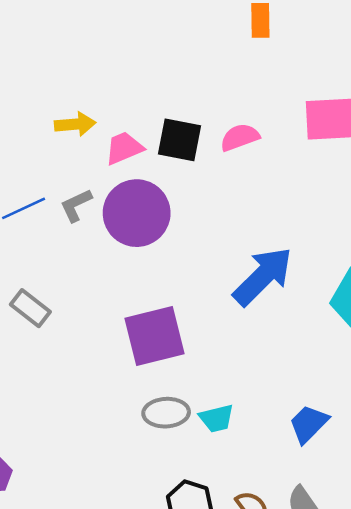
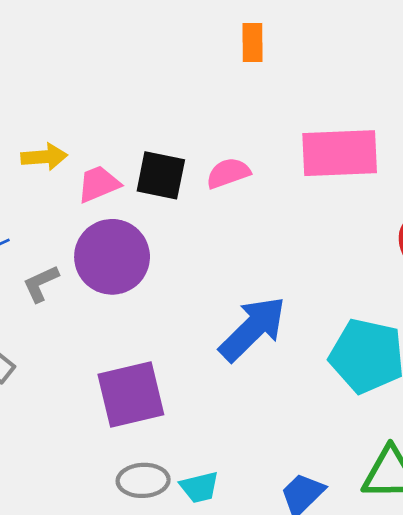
gray L-shape: (76, 205) -> (41, 284), moved

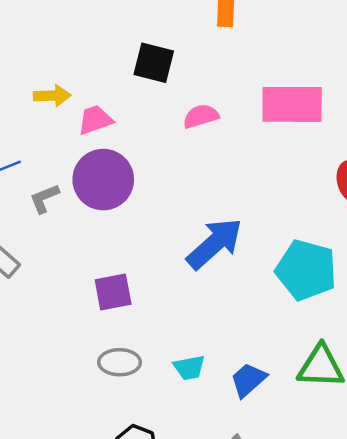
black square: (161, 175) -> (154, 63), moved
purple square: (131, 394) -> (113, 292), size x0.7
cyan trapezoid: (199, 487) -> (189, 368), moved

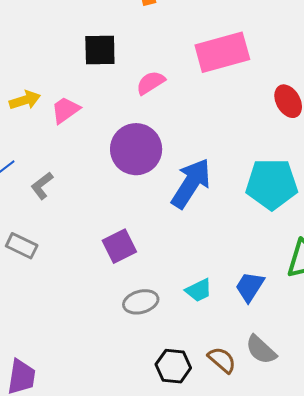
purple circle: (103, 180) -> (136, 149), moved

